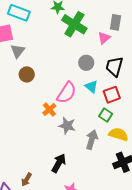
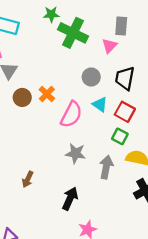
red square: (112, 95) -> (125, 112), turned -36
orange cross: (49, 109) -> (47, 94), moved
brown arrow: (26, 180) -> (28, 179), moved

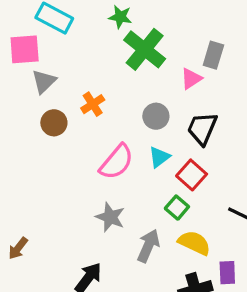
orange cross: (47, 94) -> (93, 104), moved
cyan triangle: (100, 105) -> (159, 157), turned 35
brown arrow: (28, 179) -> (18, 248), moved

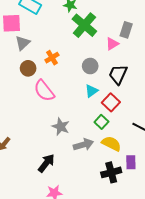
pink semicircle: (117, 162) -> (44, 91), moved, turned 100
gray arrow: (148, 246) -> (83, 145), turned 48

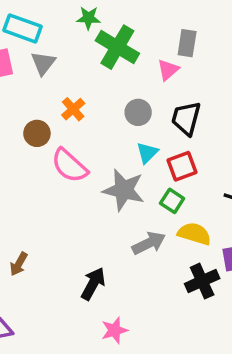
gray triangle: (23, 43) -> (43, 63), moved
red square: (111, 102) -> (182, 166), turned 36
gray star: (61, 127) -> (124, 190), moved, size x1.4

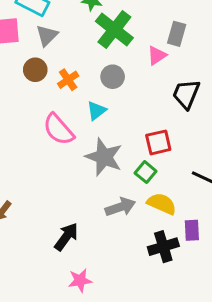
gray circle: (138, 112) -> (113, 77), moved
black trapezoid: (186, 118) -> (186, 94), moved
brown circle: (37, 133) -> (35, 70), moved
cyan triangle: (147, 153) -> (96, 111), moved

